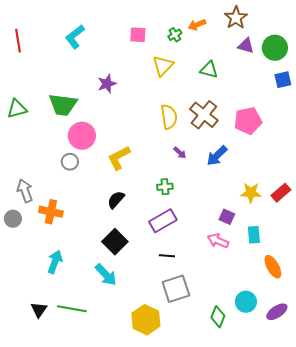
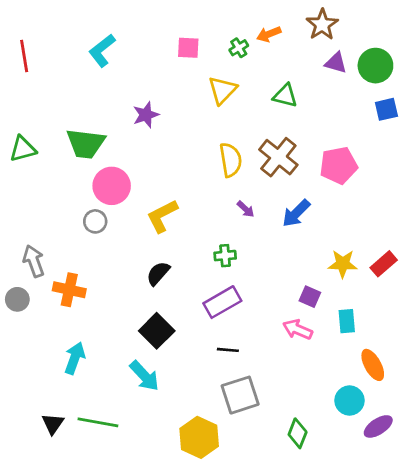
cyan circle: (246, 302) -> (349, 400), moved

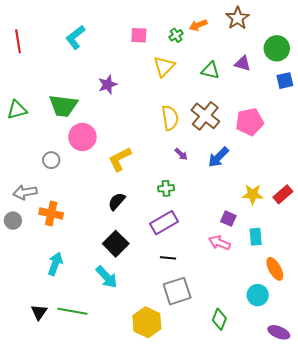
purple triangle: (336, 63) -> (243, 63), moved
gray circle: (95, 221) -> (51, 160), moved
gray arrow: (34, 261) -> (25, 192), turned -80
purple ellipse: (378, 426) -> (279, 332), moved, turned 55

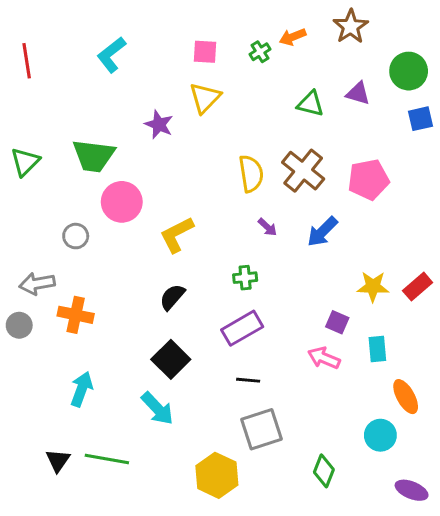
yellow triangle: (164, 66) -> (205, 98), moved
purple star: (108, 85) -> (159, 125), turned -30
green triangle: (17, 110) -> (25, 162), turned -30

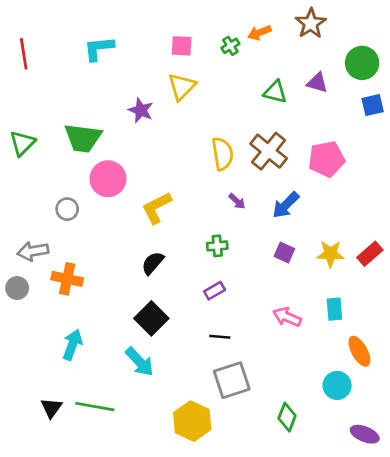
cyan L-shape: (111, 55) -> (99, 48), turned 32
purple square: (337, 322) -> (284, 253), moved
purple rectangle: (242, 328) -> (215, 291), size x0.6

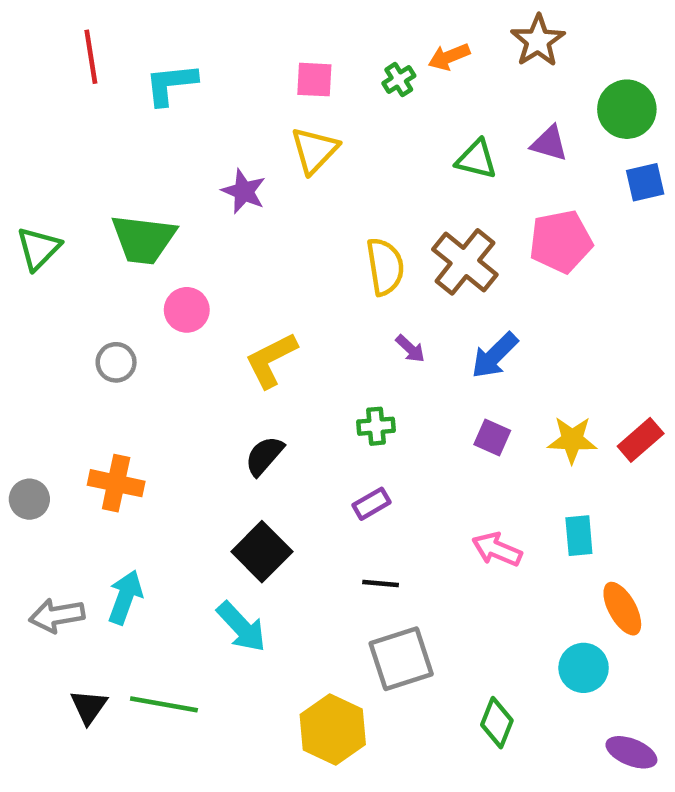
red line: (24, 54) -> (91, 57), moved
pink pentagon: (327, 159) -> (561, 241), moved
pink circle: (108, 179) -> (187, 310), size x0.7
gray arrow: (33, 251) -> (57, 615), moved

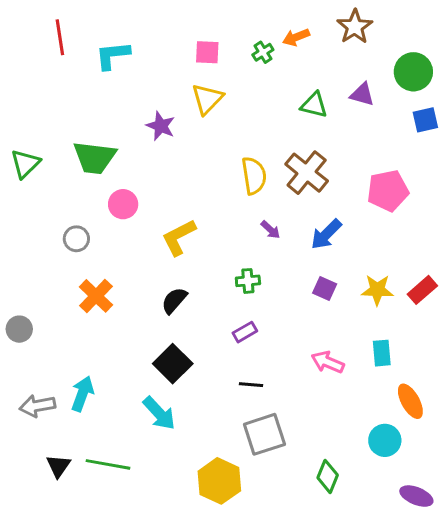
pink pentagon: (561, 241) -> (388, 191), moved
orange cross: (116, 483) -> (96, 296), moved, turned 32

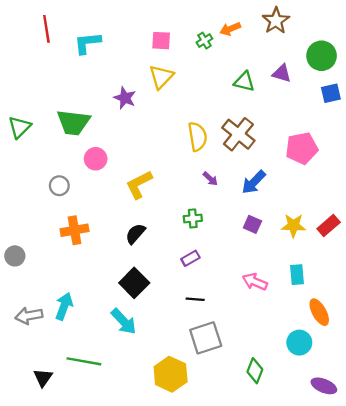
orange cross: (96, 296) -> (75, 230), turned 36
black triangle: (58, 466) -> (43, 378), moved

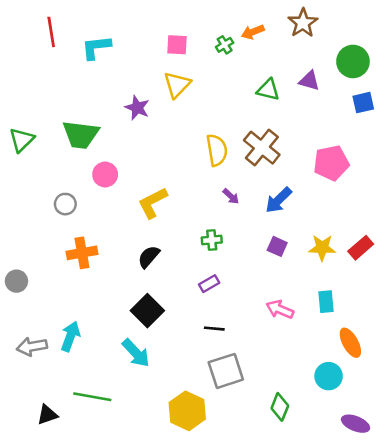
black triangle: (43, 378) -> (47, 415), turned 36

